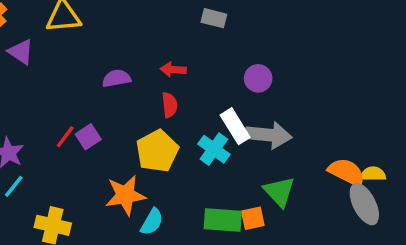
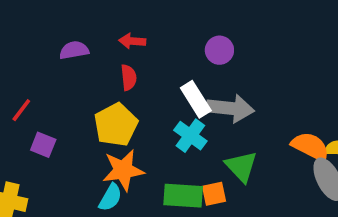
purple square: (88, 137) -> (43, 145), moved, turned -35
cyan cross: (214, 149) -> (190, 136), moved
orange star: (125, 195) -> (123, 170), moved

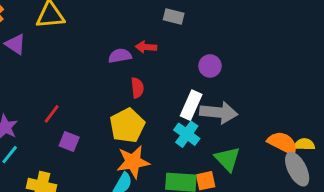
red arrow: (132, 41) -> (146, 47), moved
purple semicircle: (74, 50) -> (120, 56), moved
white rectangle: (196, 99) -> (191, 105), turned 56

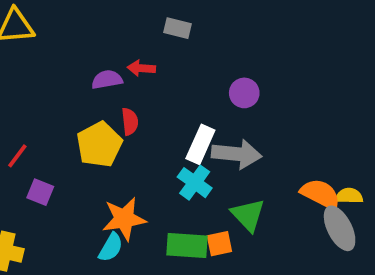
purple circle: (210, 66) -> (244, 93), moved
yellow pentagon: (127, 126) -> (99, 144), moved

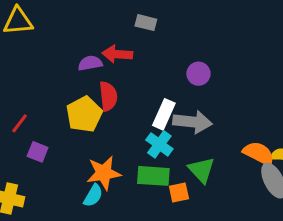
red arrow: (141, 68) -> (117, 54), size x1.4
red semicircle: (130, 122) -> (108, 96), size x1.4
green rectangle: (187, 245) -> (153, 176), moved

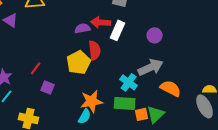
white rectangle: (164, 114) -> (118, 30), moved
gray arrow: (192, 122) -> (151, 67), turned -30
orange semicircle: (259, 153) -> (171, 88), moved
green triangle: (201, 170) -> (156, 114), moved, turned 30

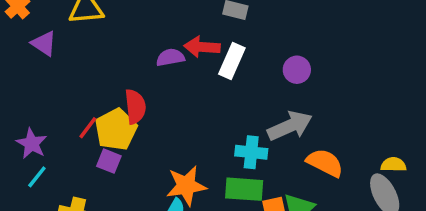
red semicircle: (95, 50) -> (135, 107), moved
yellow pentagon: (79, 62) -> (116, 129), moved
cyan cross: (129, 82) -> (251, 152), turned -30

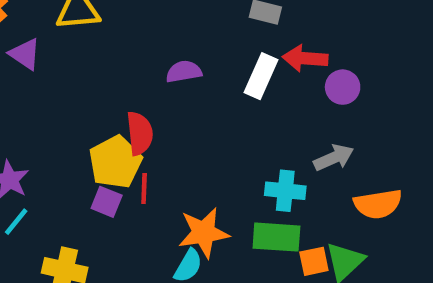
red arrow: (202, 47) -> (305, 58), moved
gray arrow: (290, 126) -> (334, 158), size x0.7
red line: (88, 128) -> (144, 189), moved, turned -35
orange semicircle: (325, 163) -> (378, 204), turned 144

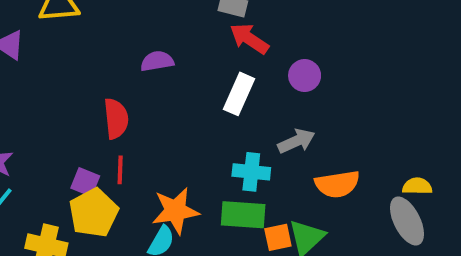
red arrow: (305, 58) -> (249, 39), moved, turned 30
white rectangle: (261, 76) -> (239, 94), moved
yellow pentagon: (115, 162) -> (94, 213), moved

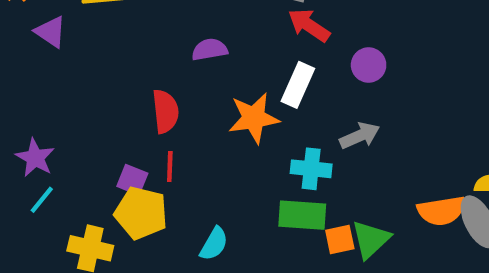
orange semicircle: (337, 184) -> (441, 211), moved
orange star: (175, 211) -> (254, 118), moved
yellow pentagon: (94, 213) -> (141, 213), turned -30

